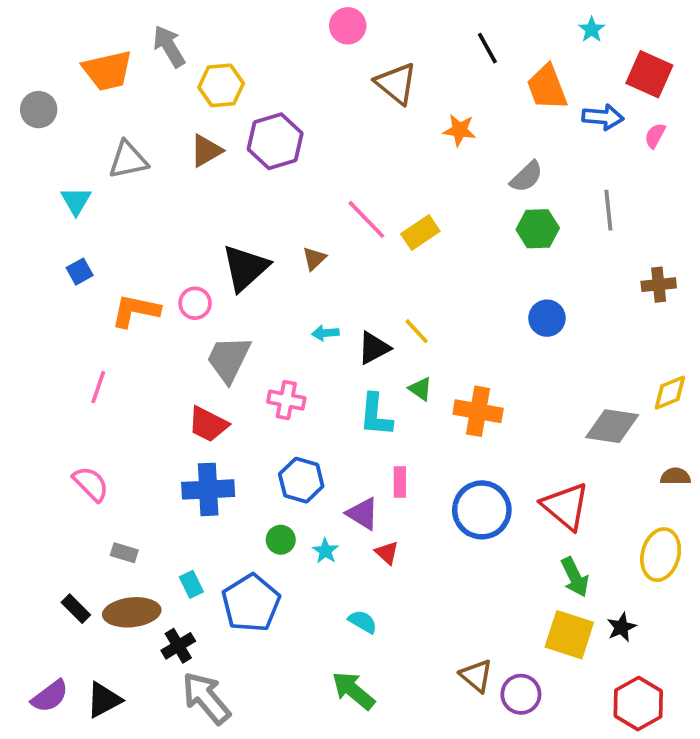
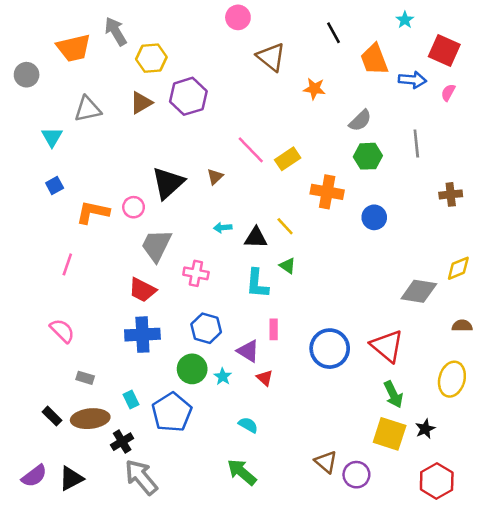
black triangle: (374, 348) -> (256, 238), turned 30
orange cross: (478, 411) -> (327, 192), moved
green circle: (281, 540) -> (192, 369), size x1.5

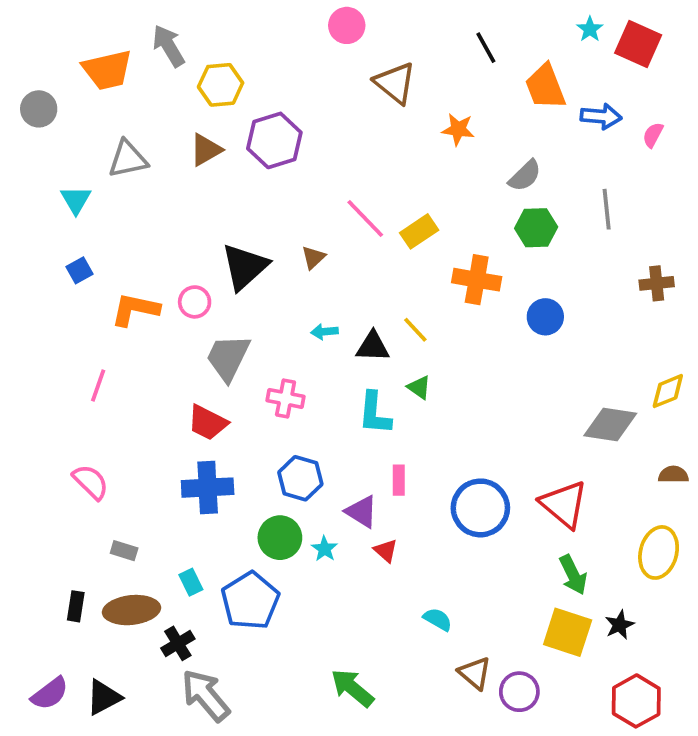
red square: (444, 51) -> (638, 44), moved
black rectangle: (52, 416) -> (76, 606), turned 54
cyan semicircle: (248, 425) -> (438, 619), moved

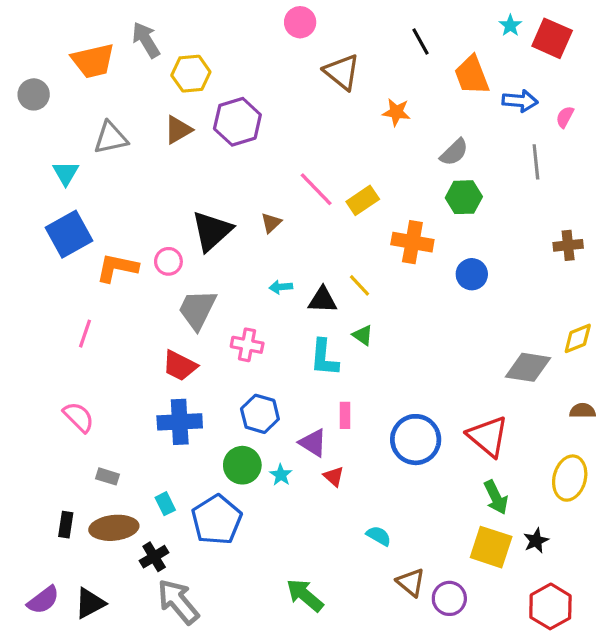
gray line: (607, 209) -> (536, 162), moved
blue square: (80, 270) -> (69, 234), size x2.0

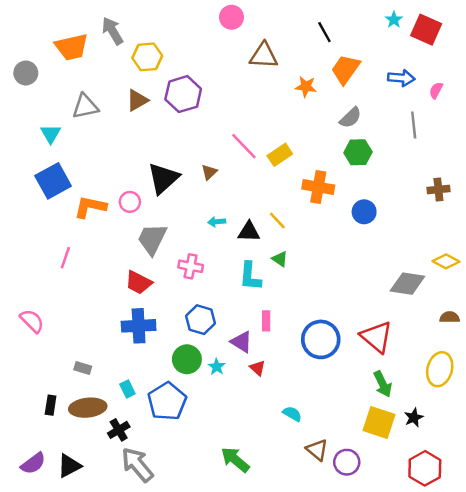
brown triangle: (342, 72) -> (264, 56), turned -36
orange trapezoid: (472, 75) -> (346, 69), moved, turned 56
yellow diamond: (578, 338) -> (446, 261), turned 50
pink semicircle: (79, 417) -> (32, 321), moved

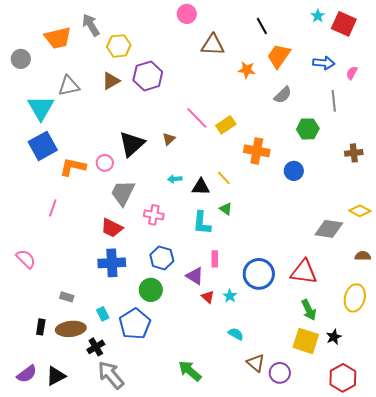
cyan triangle: (51, 134) -> (41, 108), size x1.6
green hexagon: (358, 152) -> (308, 129), moved
red triangle: (376, 337) -> (304, 272), turned -32
cyan star: (217, 367) -> (230, 296), moved

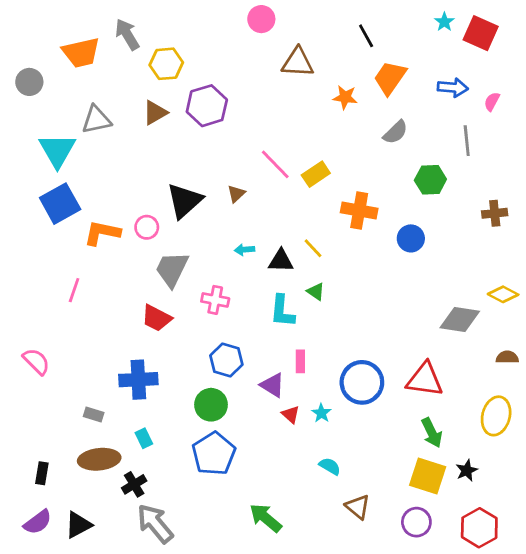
blue cross: (112, 263) -> (138, 380), moved
blue pentagon: (135, 324) -> (214, 454), moved
black rectangle: (41, 327) -> (42, 473), moved
purple circle: (280, 373) -> (416, 522), moved

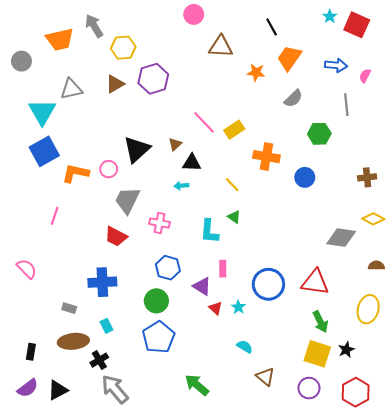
brown cross: (495, 213) -> (367, 177), moved
black triangle: (281, 261) -> (192, 163), moved

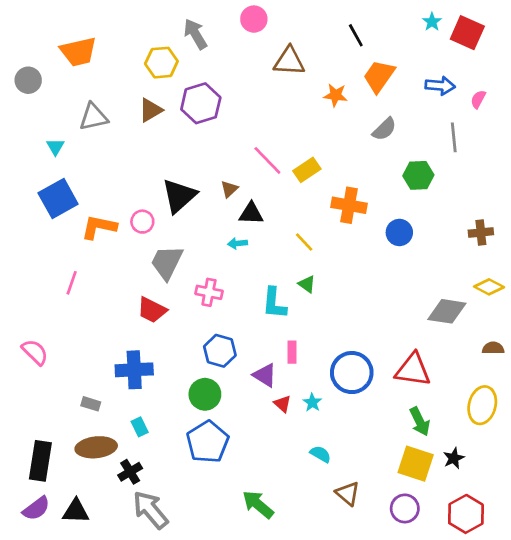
gray arrow: (94, 26) -> (195, 34), moved
cyan triangle: (42, 112) -> (55, 147), size x0.5
black rectangle: (31, 352) -> (40, 461), size x1.8
black triangle: (58, 390) -> (76, 511), turned 30

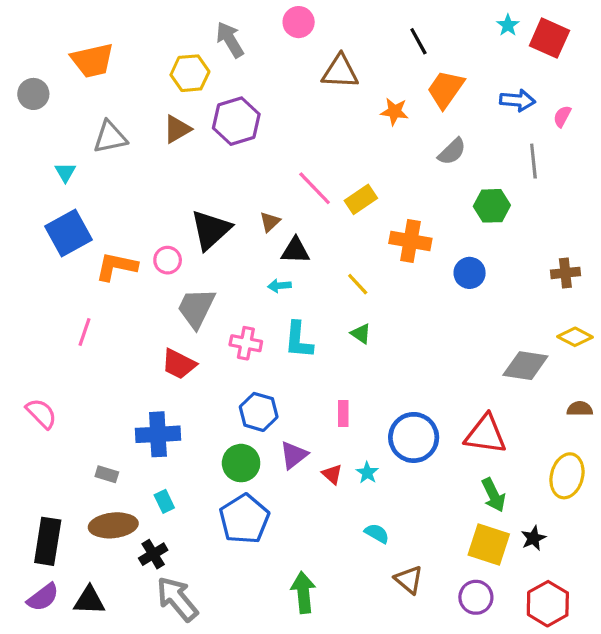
cyan L-shape: (274, 303) -> (299, 340), moved
purple triangle: (265, 375) -> (294, 455), moved, turned 50
green arrow: (258, 504) -> (303, 592), turned 44

